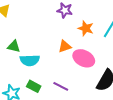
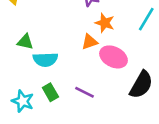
orange star: (86, 28) -> (105, 23), moved
green rectangle: (34, 86) -> (50, 92), turned 32

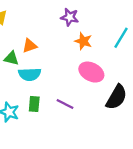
orange triangle: (90, 42) -> (30, 46), moved
green rectangle: (50, 92) -> (34, 104), turned 35

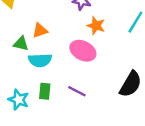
pink ellipse: (91, 72) -> (83, 51), moved

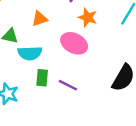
orange triangle: (40, 30) -> (40, 19), moved
green rectangle: (45, 91) -> (42, 78), moved

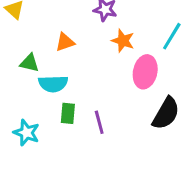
pink ellipse: (74, 43) -> (145, 72), moved, turned 75
purple line: (68, 85) -> (99, 122), turned 48

